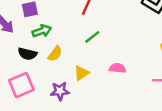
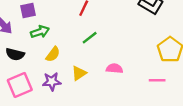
black semicircle: (27, 54) -> (15, 54), moved
purple star: (60, 91) -> (52, 81), moved

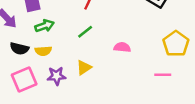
green line: (90, 38) -> (85, 32), moved
yellow semicircle: (53, 54) -> (43, 51), moved, turned 49
pink semicircle: (114, 68) -> (122, 47), moved

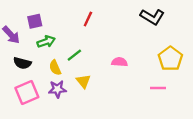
green line: (85, 32) -> (74, 55), moved
yellow semicircle: (43, 51) -> (55, 68), moved, turned 70
yellow triangle: (84, 68) -> (83, 81), turned -35

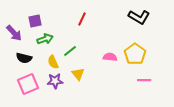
yellow pentagon: (170, 59) -> (135, 54), moved

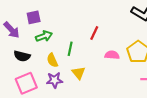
red line: (82, 19) -> (94, 33), moved
green line: (70, 51) -> (70, 49), turned -40

